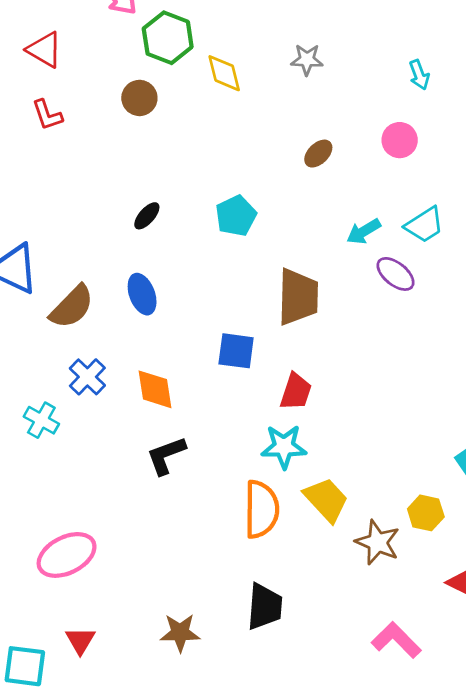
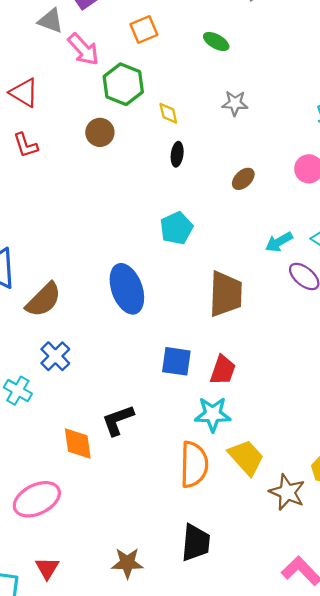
yellow diamond: (224, 73) -> (168, 113), size x0.7
black ellipse: (147, 216) -> (177, 154), moved, turned -35
blue ellipse: (142, 294) -> (127, 289), moved, size x1.5
blue square: (236, 351) -> (176, 361), moved
orange diamond: (155, 389) -> (78, 443), moved

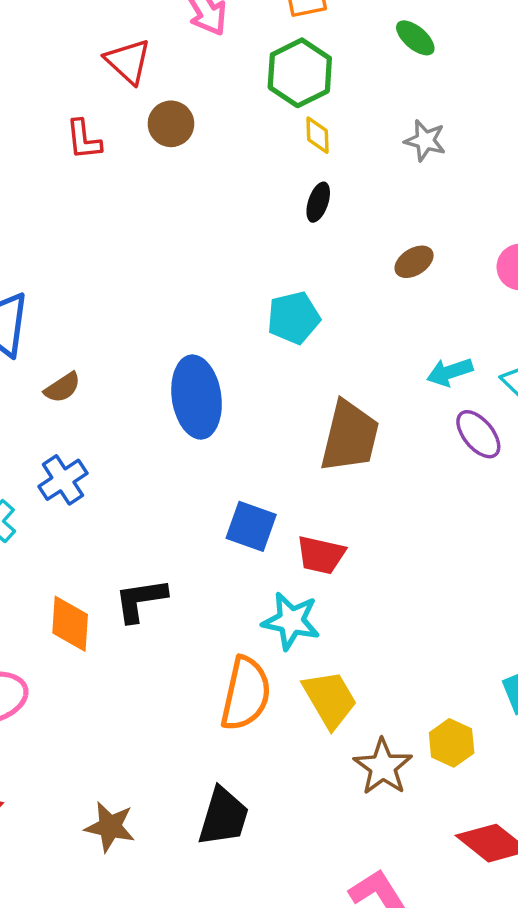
green hexagon: (123, 84) -> (300, 73), moved
red triangle: (24, 93) -> (128, 61), moved
brown circle: (100, 132) -> (171, 124), moved
brown semicircle: (44, 300) -> (62, 388), size x0.6
red trapezoid: (223, 370) -> (321, 555), turned 72

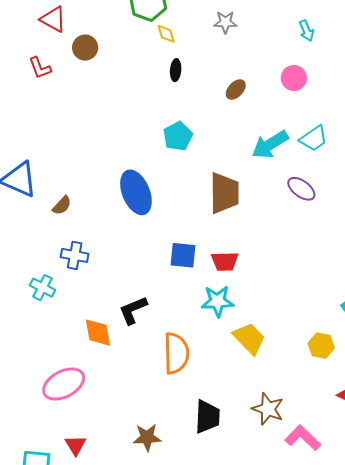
cyan arrow: (450, 372) -> (270, 145), size x1.5
purple ellipse: (478, 434) -> (301, 189), moved
blue cross: (63, 480) -> (75, 255), turned -32
orange semicircle: (246, 694) -> (176, 353), moved
brown star: (383, 767) -> (268, 409), moved

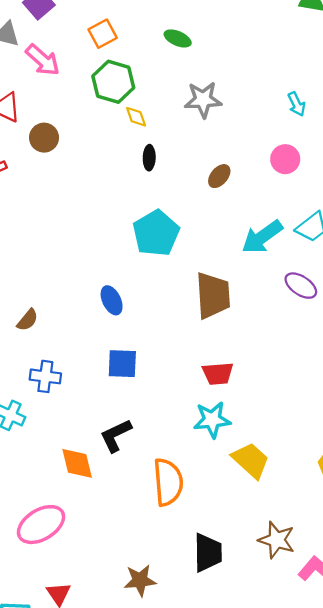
gray star: (225, 22) -> (203, 100), size x1.4
cyan pentagon: (178, 136) -> (156, 233), size x1.4
blue ellipse: (136, 192) -> (112, 300), size x0.6
blue square: (183, 255) -> (122, 364), moved

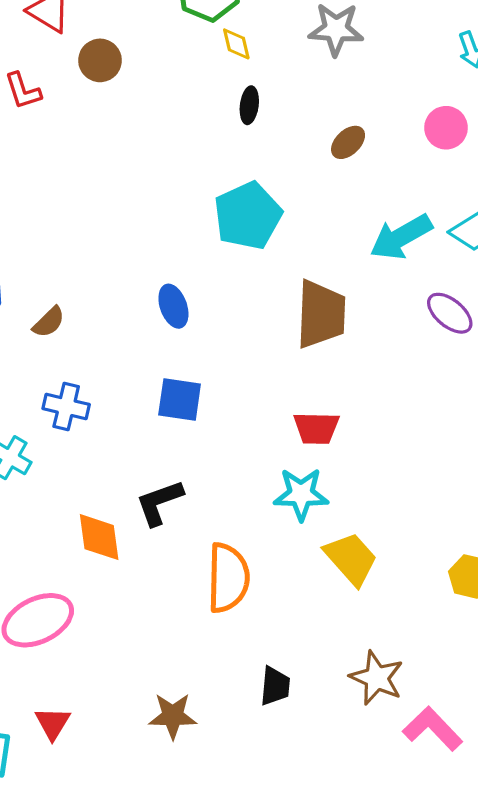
black trapezoid: (208, 553) -> (275, 686), size x0.7

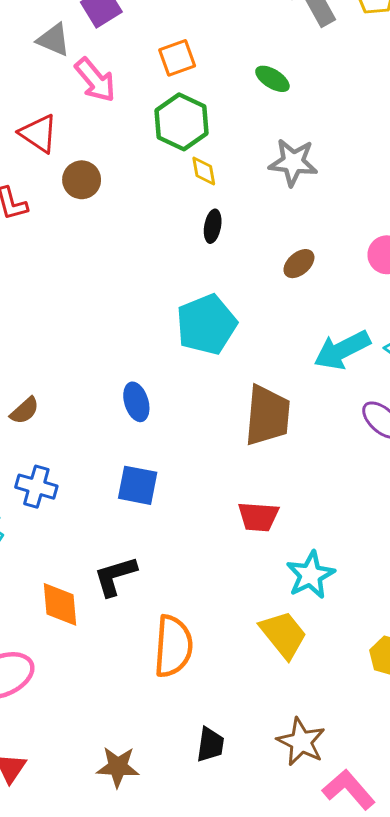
cyan star: (301, 494) -> (310, 575), moved, turned -30

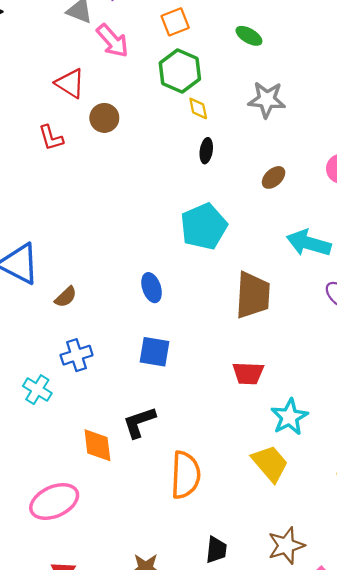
cyan arrow: (342, 350) -> (309, 243), turned 45
blue cross: (36, 487) -> (77, 355), turned -32
brown star: (301, 742) -> (286, 546), turned 30

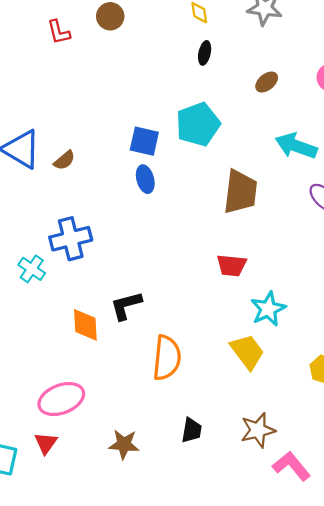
brown semicircle: (66, 297) -> (64, 160), moved
blue square: (154, 352) -> (144, 141), moved
blue cross: (77, 355) -> (71, 239), size x1.4
pink ellipse: (54, 502) -> (61, 399), moved

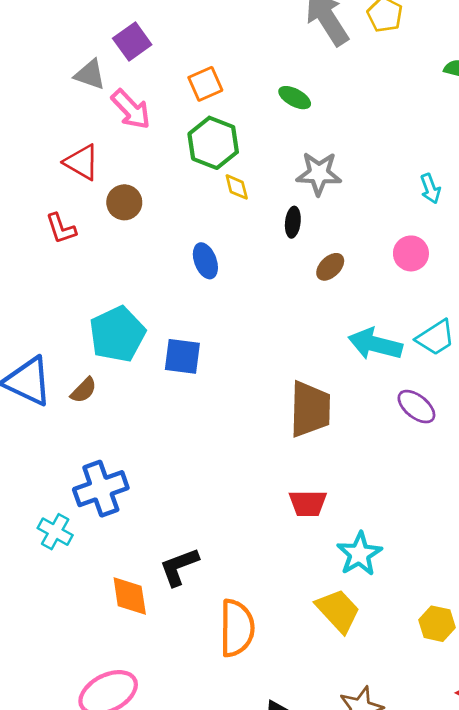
black ellipse: (205, 53) -> (293, 222), moved
cyan pentagon: (198, 124) -> (117, 334), moved
blue ellipse: (145, 179) -> (205, 261), moved

